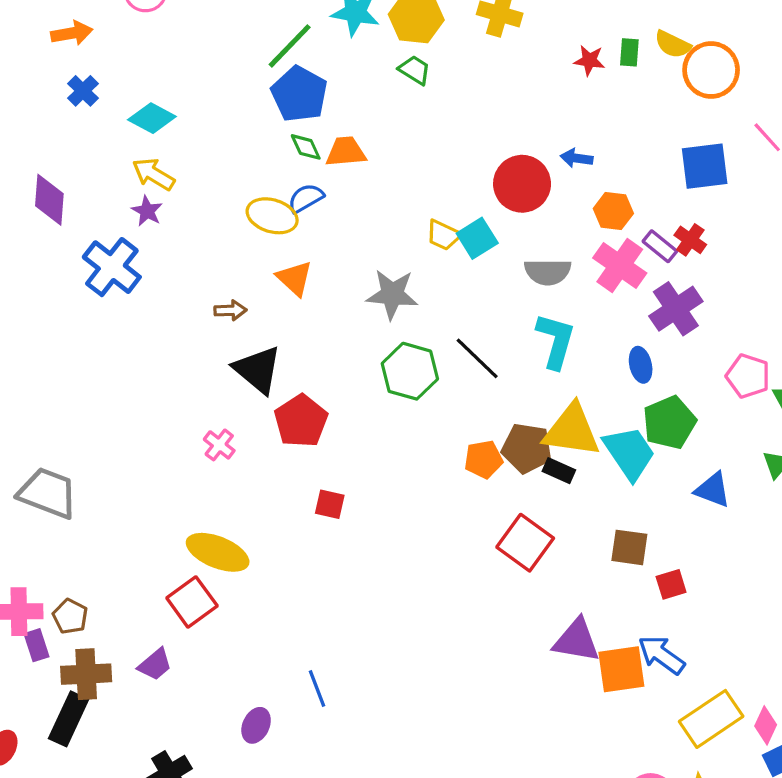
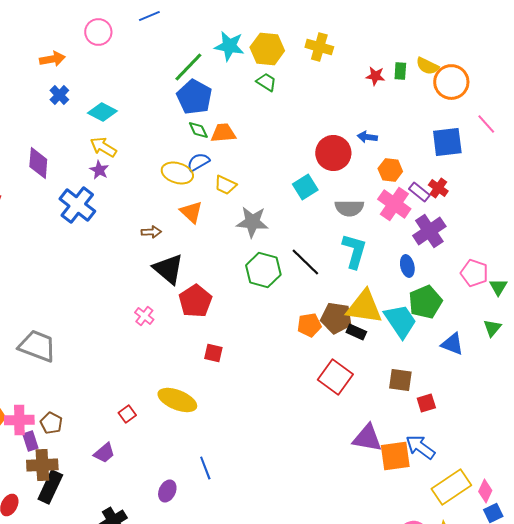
yellow trapezoid: (444, 235) -> (225, 185), moved
yellow ellipse: (218, 552) -> (177, 400), moved
red square: (192, 602) -> (127, 414), size x0.6
brown cross: (86, 674) -> (42, 465), moved

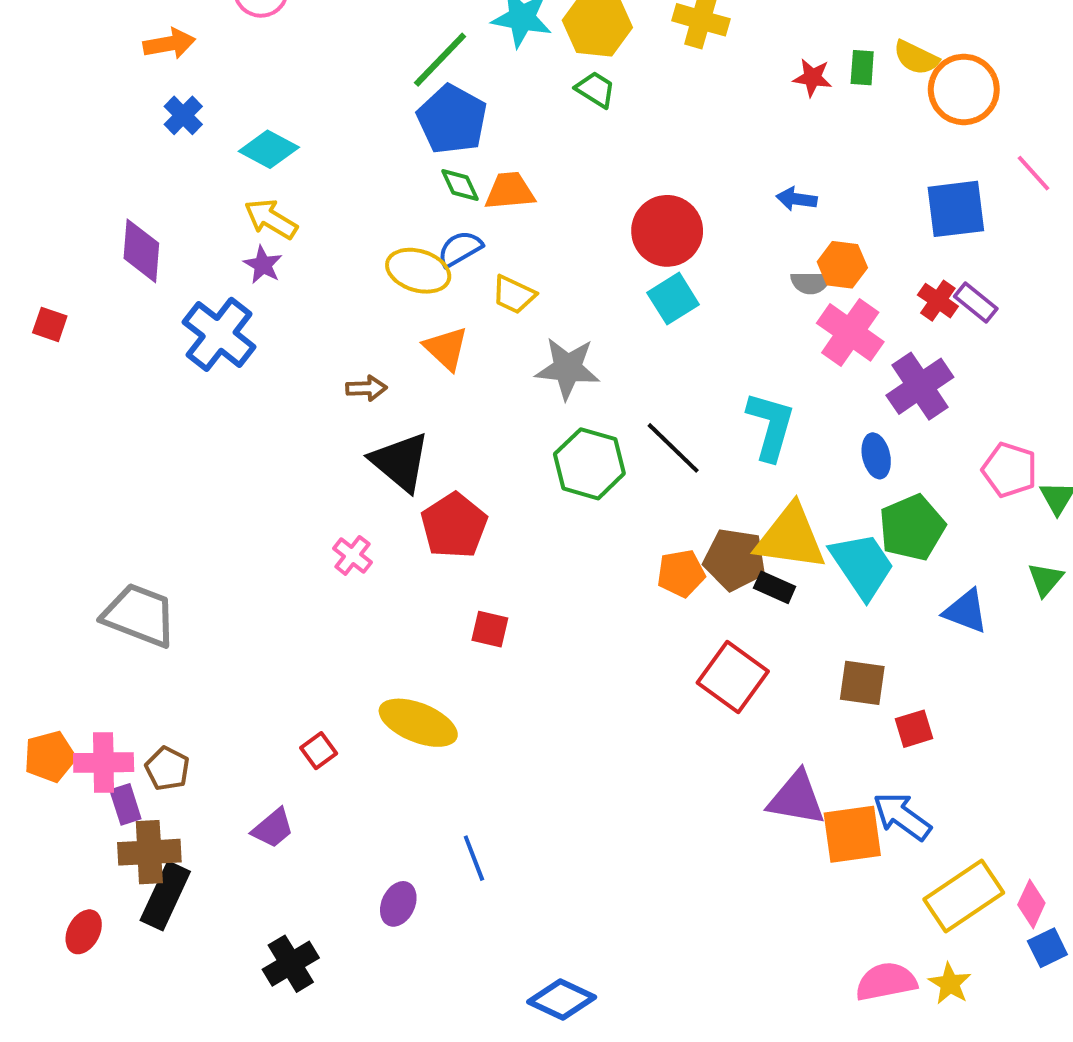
red circle: (333, 153) -> (667, 231), moved
purple rectangle: (419, 192) -> (976, 303), moved
gray semicircle: (349, 208) -> (810, 283), moved, size x0.7

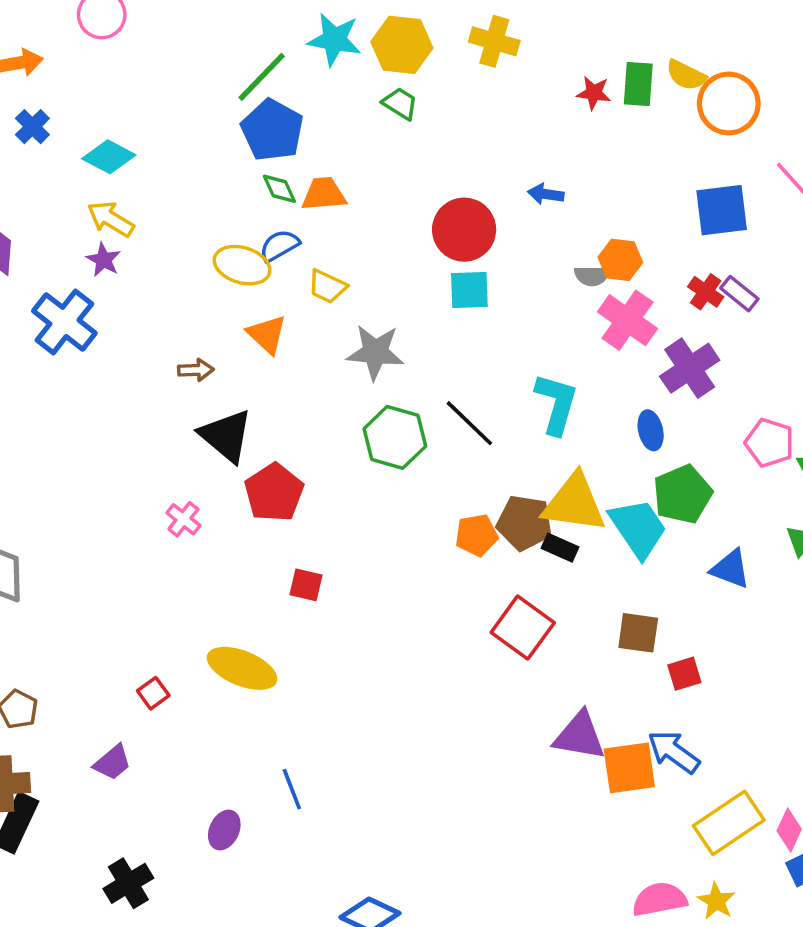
green rectangle: (862, 68) -> (638, 84), size x1.4
blue arrow: (797, 199) -> (546, 194), moved
cyan square: (673, 299) -> (469, 290), turned 30

